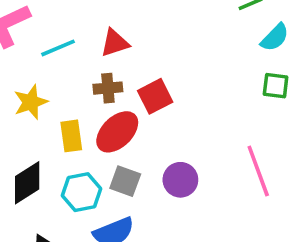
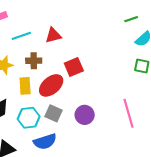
brown cross: (108, 88) -> (34, 61), moved

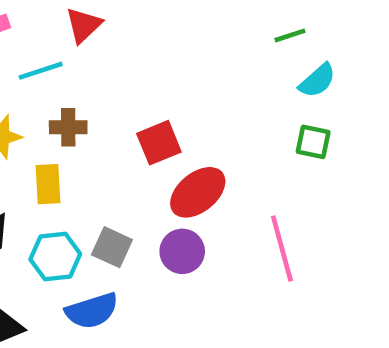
red triangle: (53, 35) -> (84, 25), moved, turned -30
red ellipse: (51, 85) -> (198, 192), moved

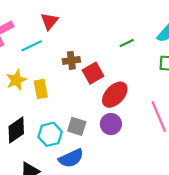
green line: (290, 35) -> (127, 43), moved
brown cross: (68, 127) -> (71, 60), moved
yellow rectangle: (48, 184) -> (41, 89), moved

